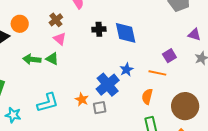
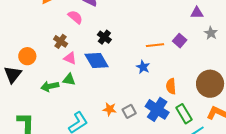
black cross: (99, 29) -> (104, 37), turned -32
blue diamond: (126, 33) -> (97, 60), moved
orange line: (157, 73) -> (155, 45), moved
blue cross: (108, 85) -> (157, 109), moved

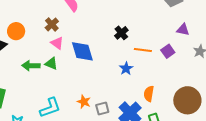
purple triangle: (197, 13) -> (183, 30), moved
black cross: (104, 37) -> (121, 33), moved

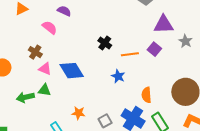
purple triangle: (183, 30) -> (164, 24), size x1.5
orange star: (84, 102) -> (78, 113), moved

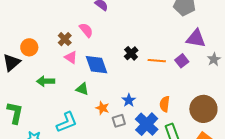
pink semicircle: (50, 28) -> (86, 30), moved
black cross: (105, 43) -> (131, 53), moved
blue star: (118, 76) -> (129, 100), moved
green triangle: (44, 90) -> (82, 89), moved
orange star: (78, 113) -> (102, 108), moved

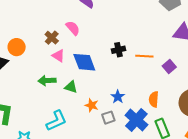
black cross: (131, 53) -> (119, 50), turned 32
purple square: (182, 61) -> (169, 67), moved
green arrow: (46, 81) -> (47, 81), moved

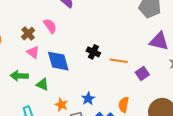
black cross: (119, 50) -> (93, 52), turned 32

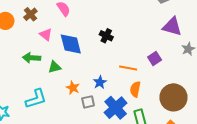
brown cross: (28, 34) -> (30, 14), moved
orange line: (119, 61) -> (128, 68), moved
green triangle: (42, 84) -> (55, 67), turned -40

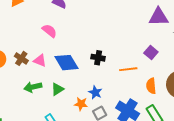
brown cross: (30, 14) -> (21, 58), moved
black cross: (106, 36) -> (98, 58), moved
blue star: (100, 82) -> (95, 92), moved
orange semicircle: (135, 89) -> (151, 86), moved

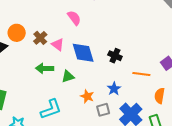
blue star: (95, 92) -> (114, 89), moved

